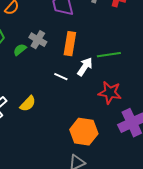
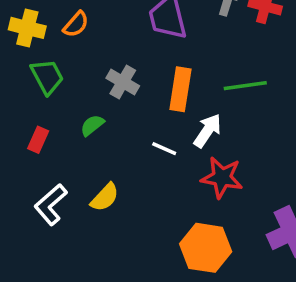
green semicircle: (20, 50) -> (92, 125), moved
green line: (109, 55) -> (245, 86), moved
red star: (110, 93) -> (222, 178), moved

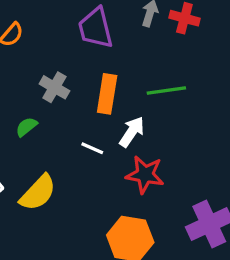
yellow semicircle: (105, 197) -> (38, 193), size x1.4

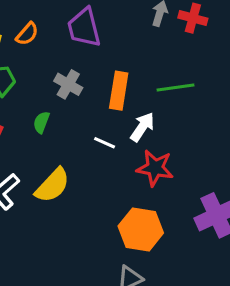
purple trapezoid: (96, 28) -> (84, 28), moved
green semicircle: (26, 127) -> (41, 122), turned -30

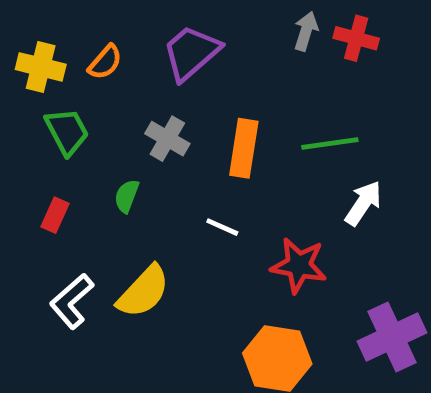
purple trapezoid: (84, 28) -> (191, 53), turned 63
white arrow: (142, 127) -> (363, 203), moved

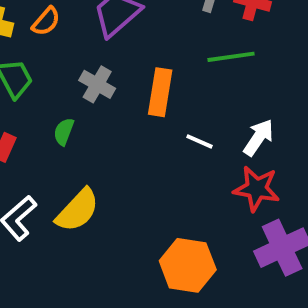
green line: (330, 143) -> (231, 57), moved
white line: (222, 227) -> (199, 141), moved
red star: (299, 265) -> (257, 189), moved

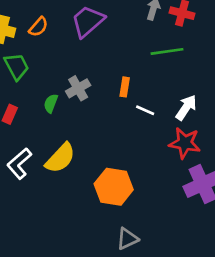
gray cross: (97, 84) -> (78, 88), moved, turned 30
orange rectangle: (160, 92) -> (125, 87), moved, size x0.6
orange hexagon: (188, 265) -> (114, 187), moved

